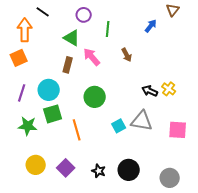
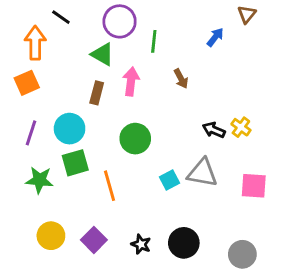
purple circle: (84, 15) -> (120, 21), size x1.5
pink arrow: (92, 57) -> (131, 81), turned 48

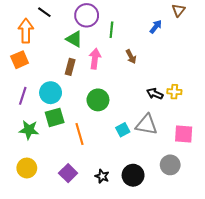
yellow cross: (241, 127) -> (174, 92), turned -32
yellow circle: (51, 236) -> (27, 168), moved
gray circle: (242, 254) -> (170, 165), moved

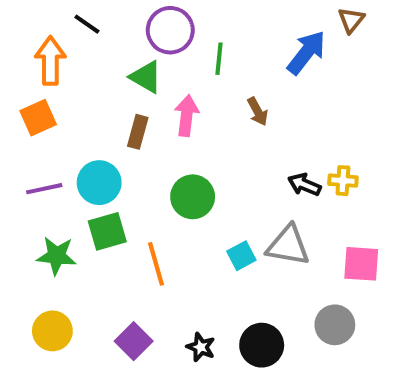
blue arrow: (156, 27) -> (306, 53), size x1.6
purple line: (23, 96) -> (44, 189), turned 60

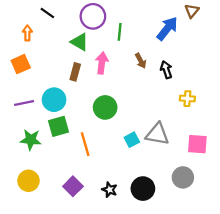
orange arrow: (50, 61) -> (27, 33), size x0.6
black arrow: (304, 185) -> (166, 70), moved, turned 49

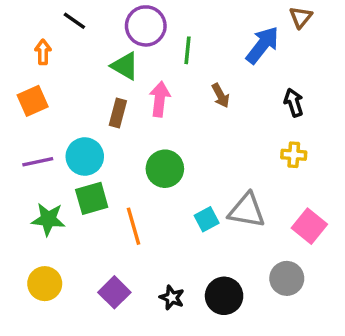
black arrow: (166, 70) -> (294, 103), moved
pink square: (197, 144) -> (309, 226), turned 35

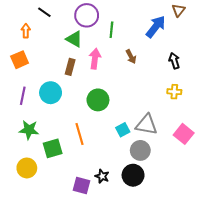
purple line: (38, 162) -> (23, 96), turned -66
green square: (92, 198) -> (53, 148), moved
gray circle: (287, 278) -> (140, 150), moved
purple square: (114, 292) -> (81, 186), moved, turned -30

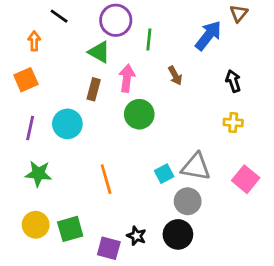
green circle: (98, 100) -> (139, 114), moved
green square: (53, 148) -> (70, 229), moved

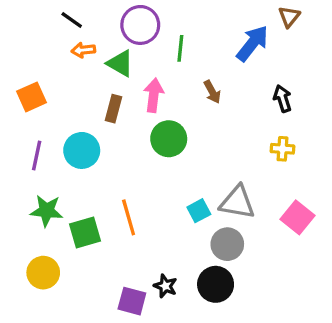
orange arrow: (34, 41) -> (83, 50), moved, turned -96
green square: (70, 229) -> (85, 232), moved

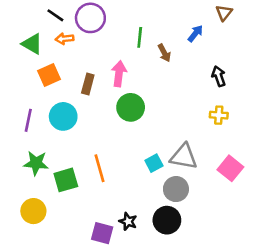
purple circle: (140, 25) -> (90, 18), moved
blue arrow: (252, 43) -> (195, 33), size x0.6
green triangle: (120, 63) -> (32, 44), moved
brown arrow: (212, 92) -> (164, 53), moved
orange square: (32, 97) -> (49, 75), moved

